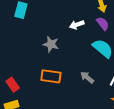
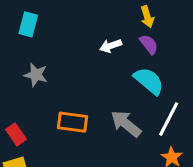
gray star: (51, 44) -> (36, 75), moved
gray arrow: (87, 77) -> (126, 124), size x1.5

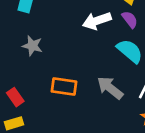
white arrow: (111, 46) -> (97, 21), size x1.5

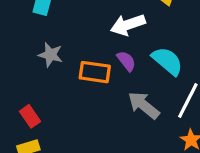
purple semicircle: (130, 19) -> (126, 61), moved
orange rectangle: (64, 87) -> (95, 72), moved

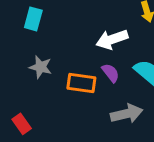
gray arrow: (144, 105) -> (127, 114), turned 128

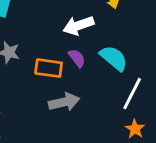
gray arrow: (127, 114) -> (64, 102), moved

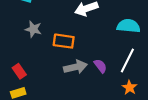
purple semicircle: (77, 58) -> (100, 66), moved
cyan semicircle: (114, 58) -> (128, 26), moved, turned -35

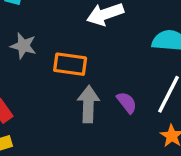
gray arrow: (75, 67) -> (88, 104), turned -75

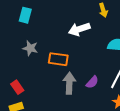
purple semicircle: (127, 103) -> (92, 82), turned 80

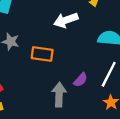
gray arrow: (69, 83) -> (59, 95), moved

